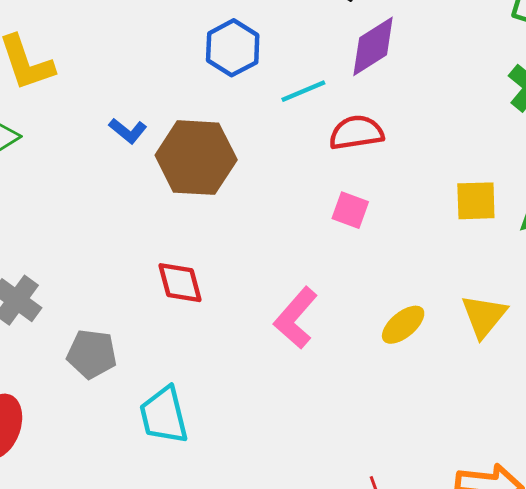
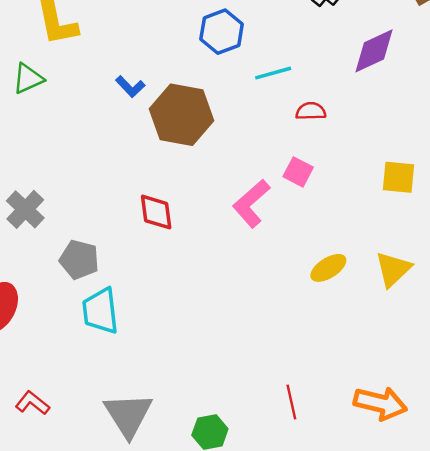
purple diamond: (373, 46) -> (374, 51), moved
red semicircle: (356, 133) -> (311, 111), size x0.7
pink L-shape: (296, 318) -> (251, 203), moved
cyan trapezoid: (164, 415) -> (100, 311), moved

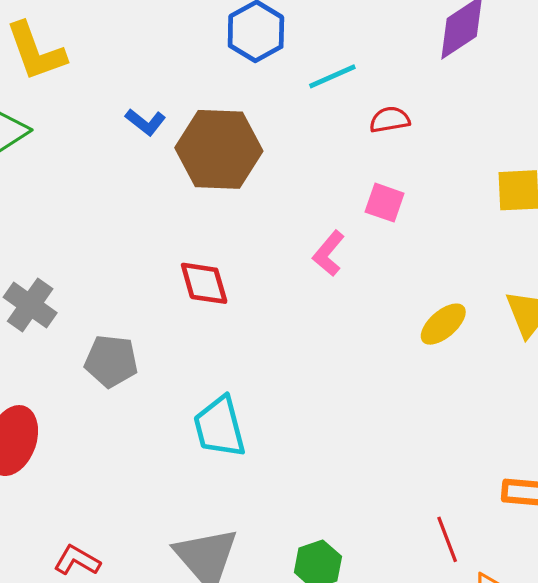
pink L-shape: (251, 203) -> (329, 253), size x0.7
cyan trapezoid: (100, 311) -> (220, 427), moved
red line: (291, 402) -> (447, 539), moved

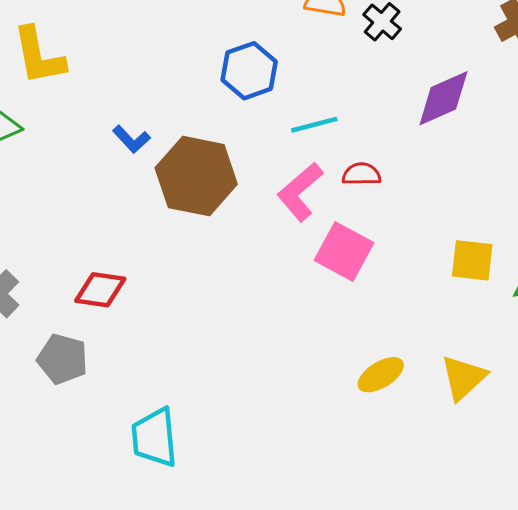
pink square: (385, 203) -> (344, 251), size x1.5
pink L-shape: (329, 253) -> (300, 192), moved, size x1.4
red diamond: (204, 283) -> (100, 290), moved, turned -75

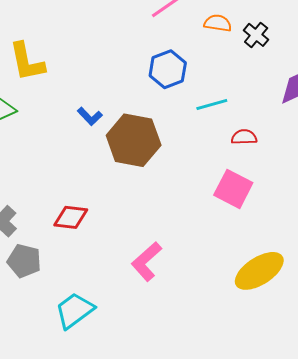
pink L-shape: (300, 192) -> (146, 261), moved
gray pentagon: (63, 359) -> (24, 261), moved
yellow ellipse: (381, 375) -> (259, 271), size x1.6
cyan trapezoid: (154, 437) -> (74, 310), moved, turned 60

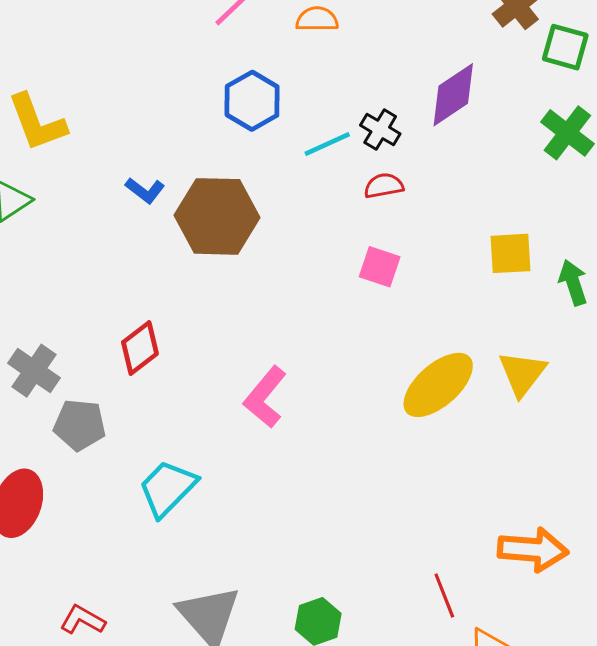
black cross: (256, 35) -> (380, 130), moved
pink square: (233, 189) -> (380, 267), size x0.7
red diamond: (71, 217) -> (140, 348), turned -36

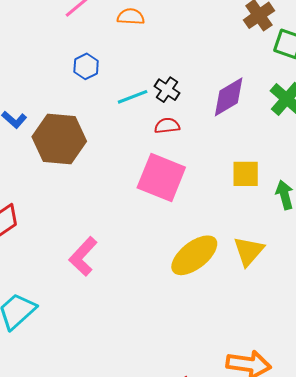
purple diamond: (453, 95) -> (229, 97), moved
blue hexagon: (252, 101) -> (86, 66), size x0.7
pink square: (380, 267) -> (161, 177), size x1.8

